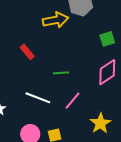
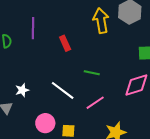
yellow arrow: (56, 20) -> (101, 21), turned -105

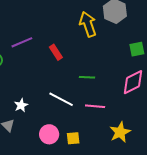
purple line: (33, 28) -> (22, 42), turned 75
pink line: (95, 103) -> (95, 106), turned 48

